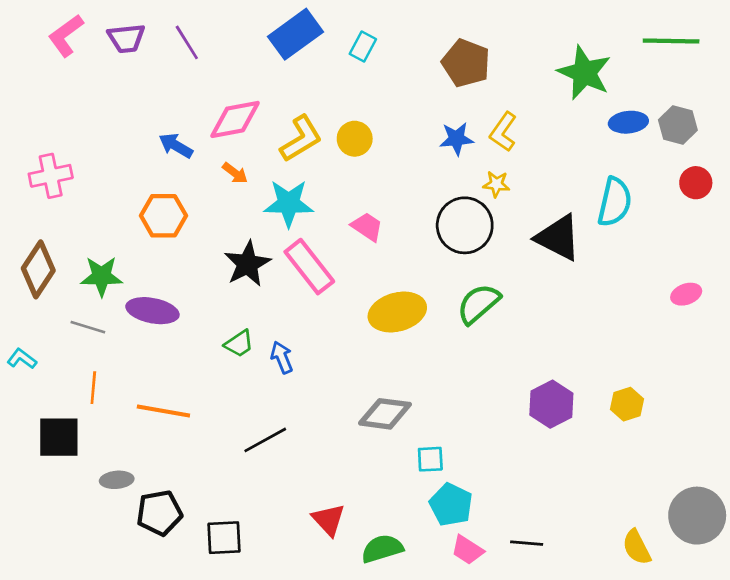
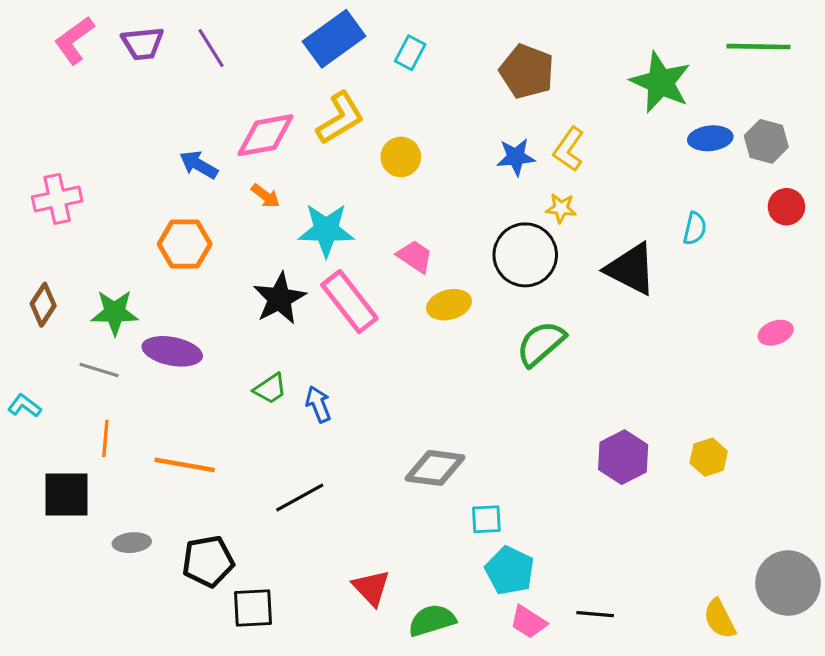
yellow L-shape: (301, 139) -> (340, 118), moved
cyan semicircle: (615, 202) -> (695, 228), size x0.6
brown diamond: (38, 269) -> (43, 305), size x0.7
yellow ellipse: (397, 312) -> (449, 305), moved, size x0.7
black pentagon: (159, 513) -> (208, 561), moved

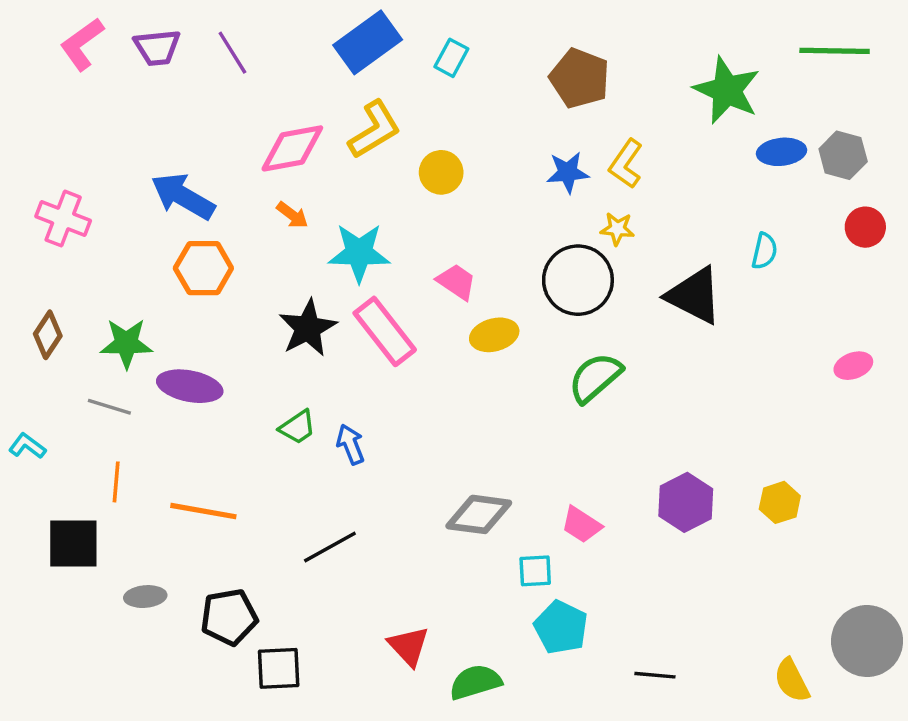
blue arrow: (199, 165) -> (183, 196), moved, size x1.5
pink cross: (57, 199) -> (63, 219), turned 33
pink trapezoid: (528, 622) -> (581, 525), moved

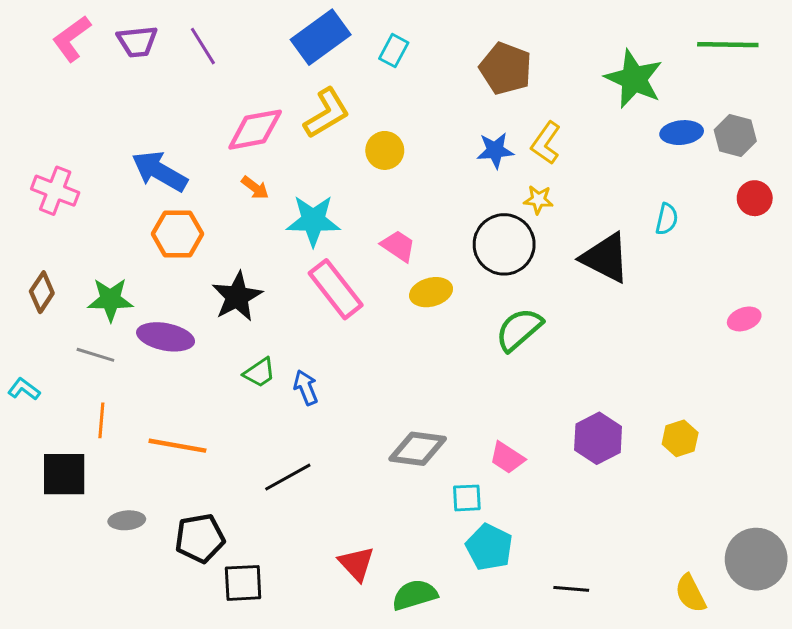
black star: (308, 328) -> (237, 297), moved

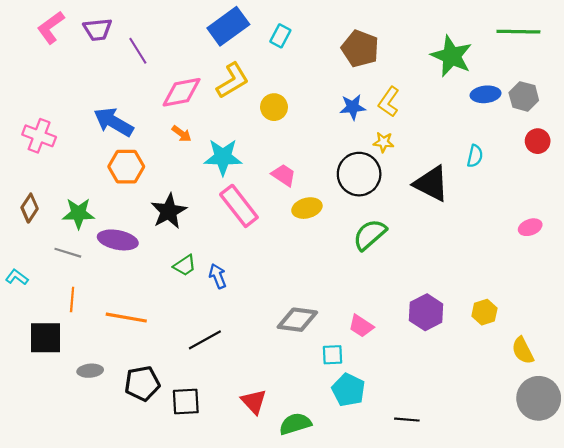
purple line: (203, 46) -> (138, 51), moved
black square: (243, 583) -> (186, 402), moved
yellow semicircle: (691, 593) -> (523, 350), moved

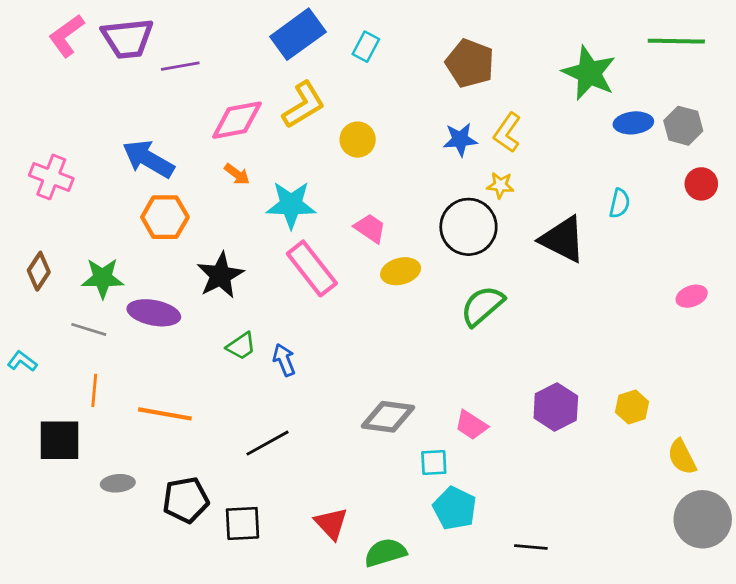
purple trapezoid: (98, 29) -> (128, 38), size x1.4
purple line: (138, 51) -> (180, 66), turned -68

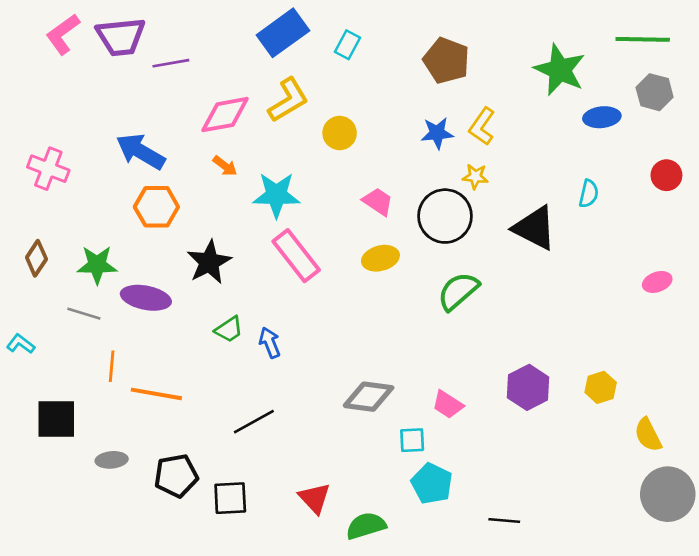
gray hexagon: (683, 126) -> (655, 92), moved
pink trapezoid: (370, 228) -> (378, 202), moved
orange line: (94, 390) -> (112, 366), moved

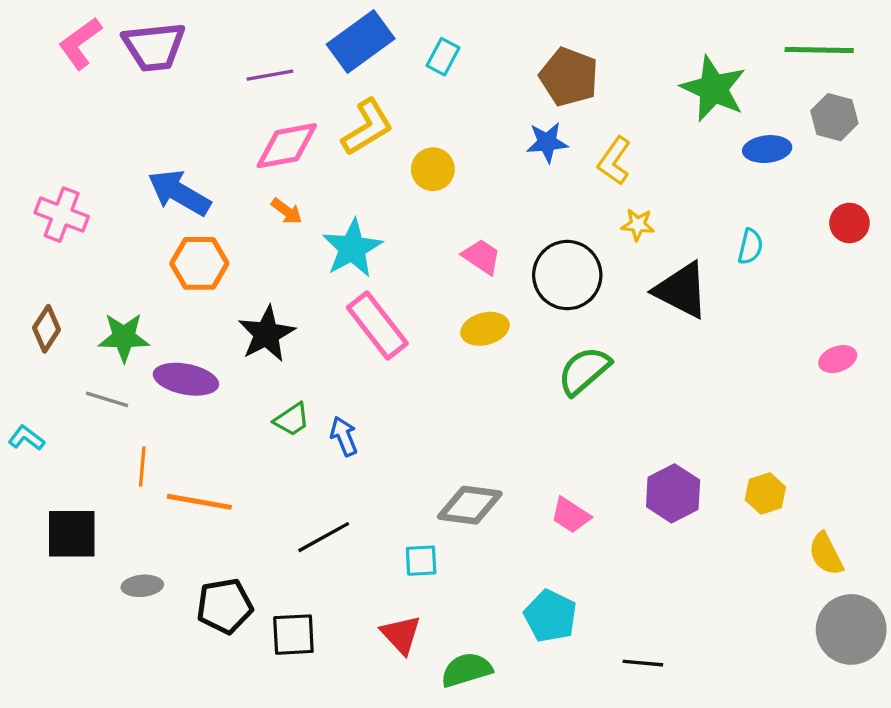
purple line: (171, 63) -> (270, 75), moved
blue star: (437, 133) -> (547, 142), moved
yellow star: (475, 177) -> (638, 225), moved
cyan star: (276, 195) -> (352, 248), turned -30
cyan square: (412, 440) -> (421, 561), moved

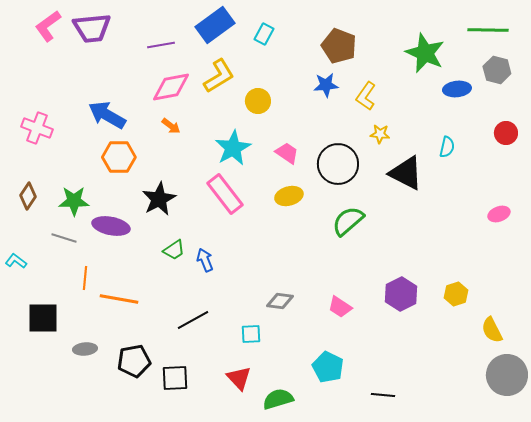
cyan star: (352, 248) -> (233, 148), moved
gray diamond: (470, 505) -> (280, 301), size x0.7

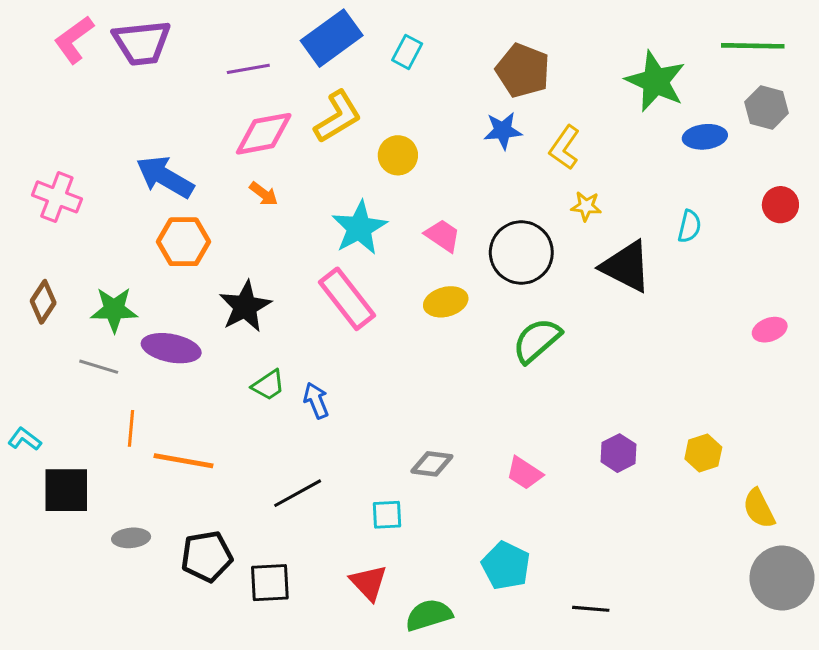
cyan L-shape: (16, 261) -> (25, 439), moved
purple hexagon: (401, 294) -> (618, 453), size x0.7

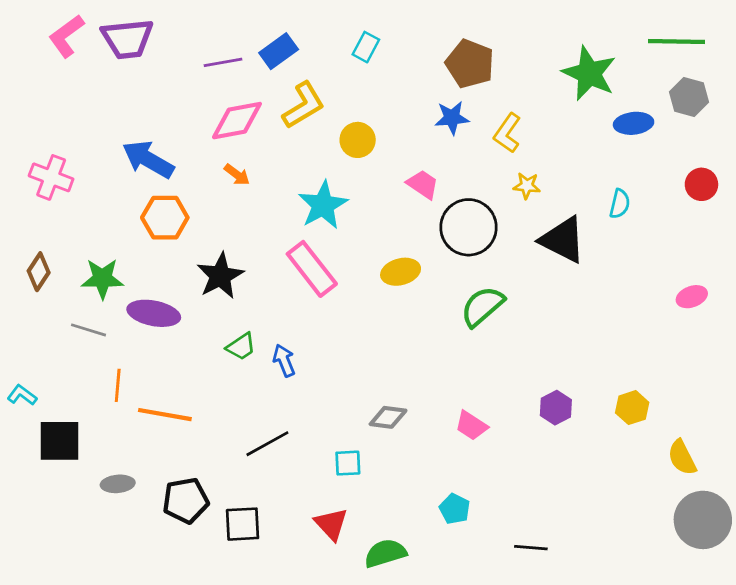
blue rectangle: (332, 38) -> (279, 51), moved, size x0.7
pink trapezoid: (443, 236) -> (423, 184), moved
cyan pentagon: (506, 566) -> (455, 509), size x0.7

